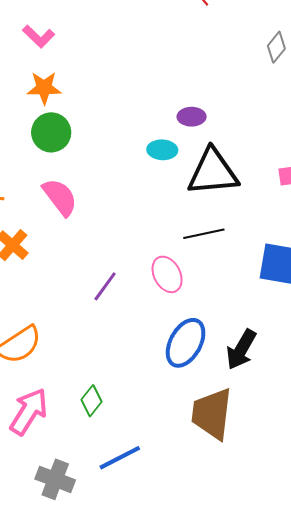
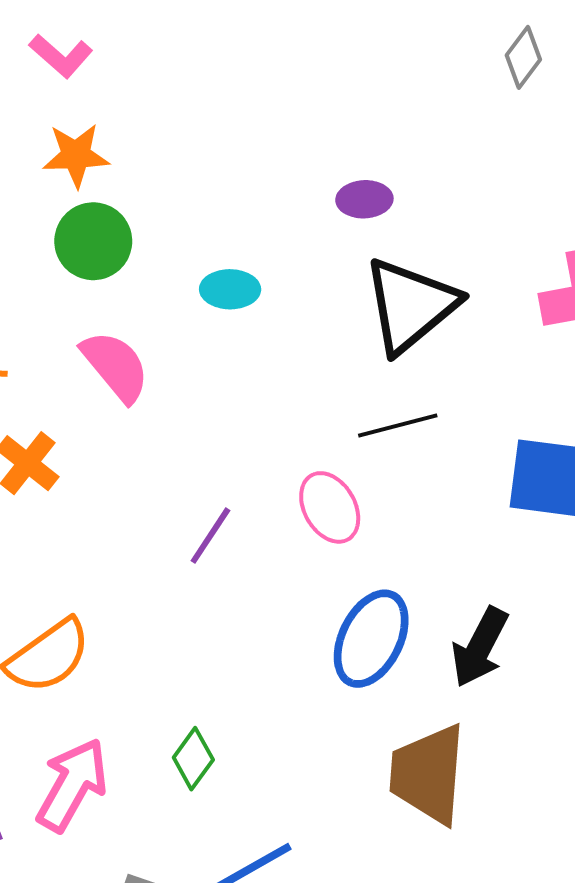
cyan ellipse: (162, 150) -> (230, 289), moved
black triangle: (213, 172) -> (410, 305), turned -32

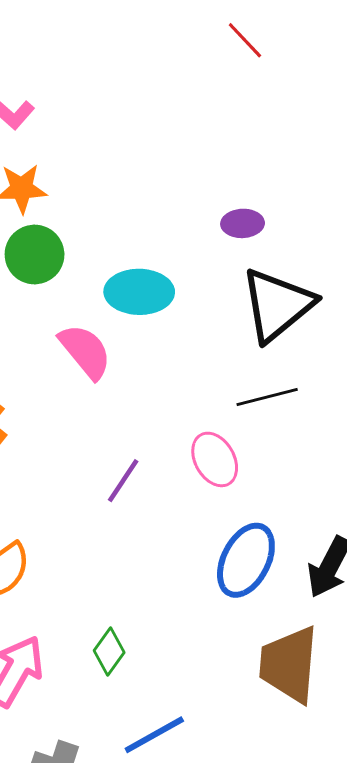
cyan ellipse: (230, 289) -> (139, 292), size x1.5
pink semicircle: (115, 366) -> (85, 351), moved

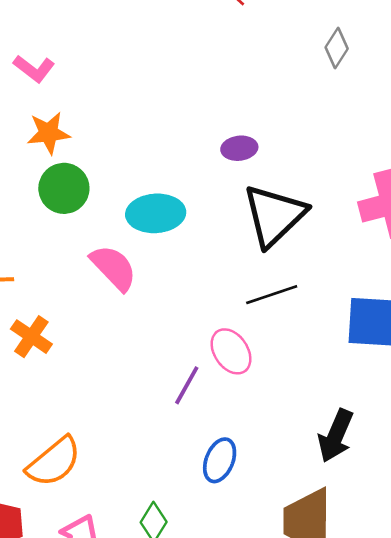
purple line: (123, 481) -> (187, 385), moved
blue ellipse: (246, 560) -> (220, 460), moved, size x0.7

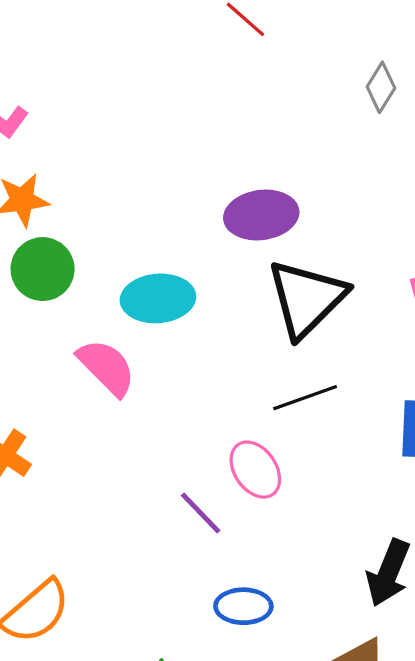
purple ellipse: (239, 148) -> (261, 215), size x1.6
purple line: (187, 385) -> (201, 513), turned -72
blue ellipse: (220, 460) -> (243, 606), turned 69

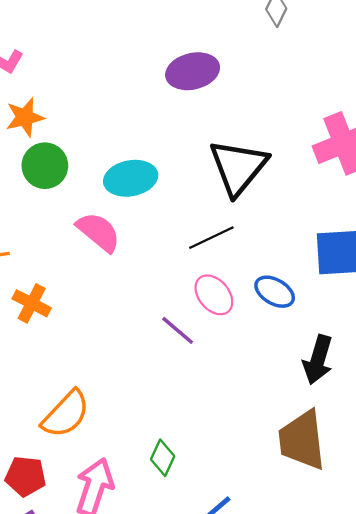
purple ellipse: (261, 215) -> (193, 71), moved
black line: (305, 398) -> (211, 238), moved
blue ellipse: (243, 606) -> (275, 292), moved, turned 36

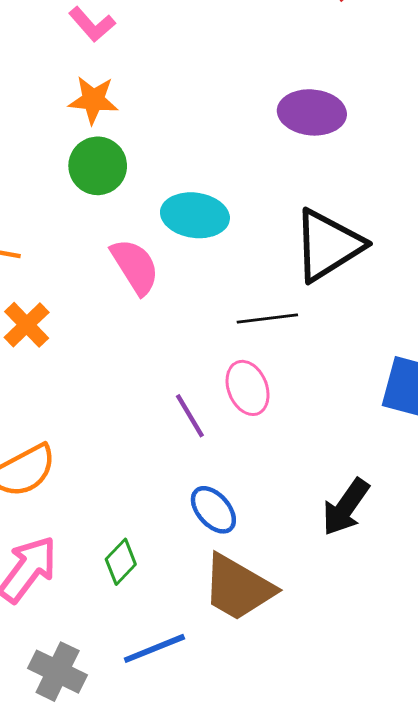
blue ellipse: (275, 292) -> (213, 510), moved
brown trapezoid: (302, 440) -> (238, 588), moved, turned -72

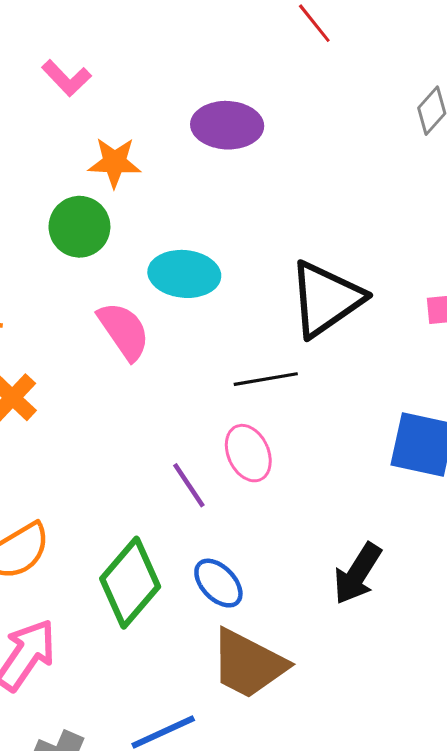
orange star: (93, 100) -> (114, 162), moved
purple ellipse: (312, 112) -> (227, 125), moved
green diamond: (121, 562) -> (130, 583), moved, size x1.8

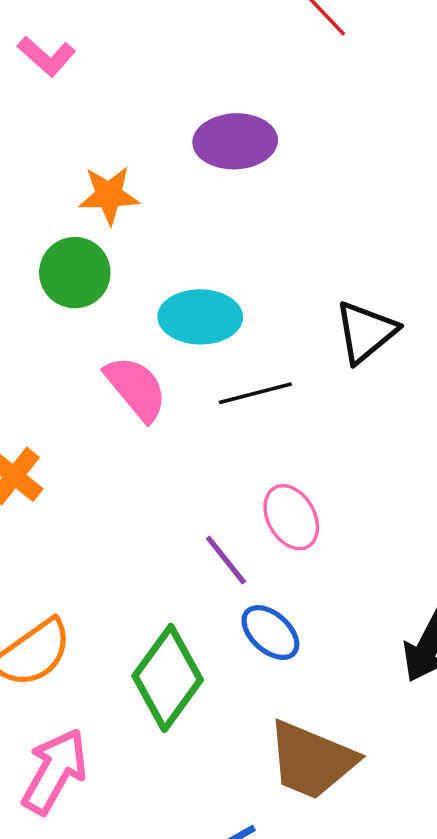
pink L-shape: (66, 78) -> (47, 56), moved
black triangle: (326, 299) -> (366, 332), size x0.7
black line: (266, 379) -> (255, 393), moved
blue ellipse: (218, 583) -> (270, 633), moved

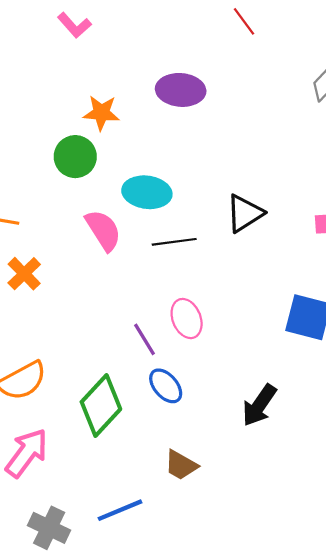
brown trapezoid: (312, 760) -> (181, 465), size x0.6

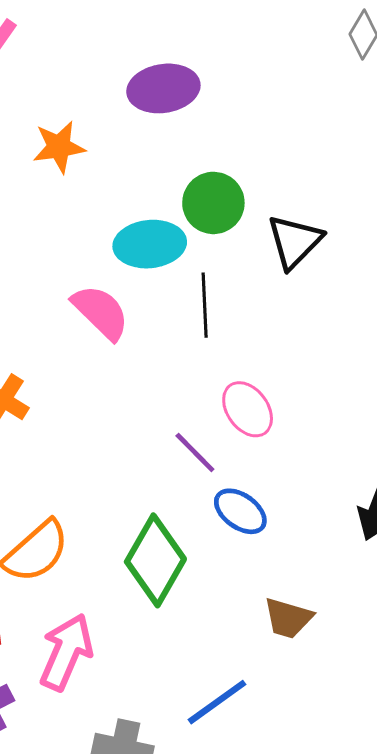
green circle: (75, 157) -> (213, 203), moved
black line: (174, 242) -> (205, 305), turned -72

